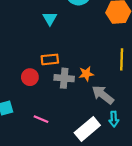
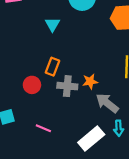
orange rectangle: (50, 59) -> (52, 67), turned -63

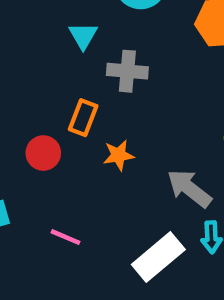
orange star: (90, 81) -> (119, 155), moved
gray cross: (67, 86) -> (127, 71), moved

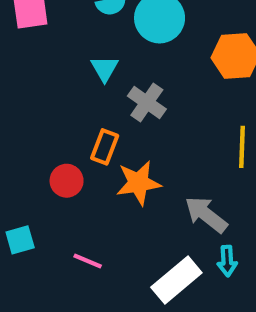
gray cross: (127, 71) -> (147, 103), turned 30
orange star: (119, 155) -> (138, 183), size x1.5

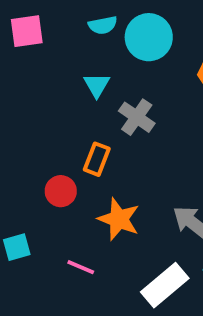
orange star: (138, 183) -> (119, 219), moved, turned 30

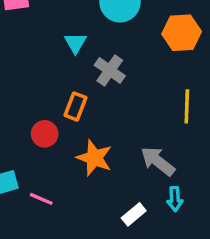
pink line: (81, 267) -> (41, 199), moved
white rectangle: (165, 285) -> (134, 214), size x0.6

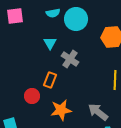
orange star: (94, 158) -> (61, 110), turned -30

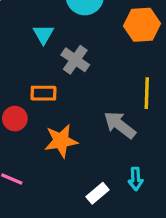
orange rectangle: (50, 80) -> (43, 93), turned 70
gray arrow: (98, 112) -> (120, 125), moved

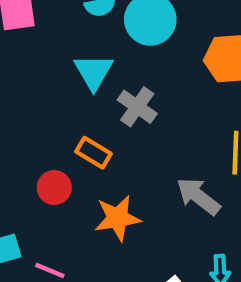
cyan triangle: (43, 34) -> (94, 72), size x1.4
orange rectangle: (43, 93) -> (94, 153), turned 30

